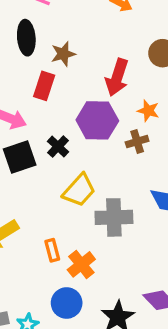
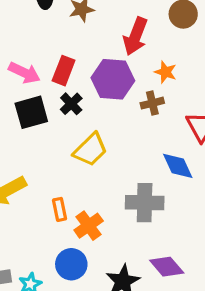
red rectangle: (44, 86) -> (64, 71), moved
gray cross: (114, 217) -> (145, 203), moved

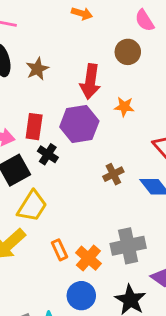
brown cross: (152, 103) -> (113, 174), moved
yellow trapezoid: (90, 150) -> (32, 206), moved
gray cross: (145, 203) -> (128, 246), moved

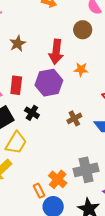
black cross: (48, 154) -> (32, 113), moved
orange rectangle: (60, 250) -> (39, 191), moved

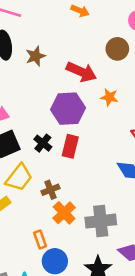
red arrow: (56, 52) -> (81, 72), turned -80
red rectangle: (16, 85) -> (70, 146), moved
brown cross: (74, 118) -> (51, 190), moved
orange cross: (58, 179) -> (64, 213), moved

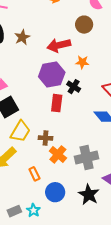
red arrow: (81, 72) -> (59, 45), turned 150
black cross: (43, 143) -> (74, 87), moved
brown cross: (51, 190) -> (45, 138), turned 32
orange rectangle: (40, 239) -> (34, 174), moved

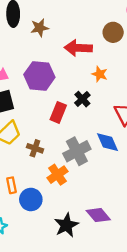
purple hexagon: (52, 75) -> (39, 76), moved
orange cross: (58, 154) -> (57, 175), moved
gray cross: (87, 157) -> (77, 151), moved, turned -30
blue circle: (55, 192) -> (31, 199), moved

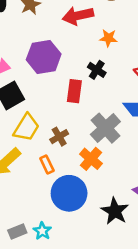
brown cross: (35, 148) -> (59, 137), turned -35
orange rectangle: (11, 185) -> (47, 165), moved
blue circle: (31, 199) -> (69, 193), size x1.4

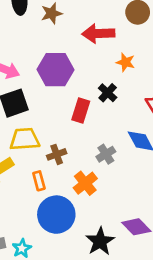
yellow trapezoid: (26, 128) -> (25, 139), turned -136
gray cross: (105, 128) -> (106, 154), size x0.6

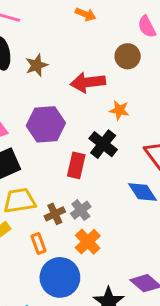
black cross: (108, 93) -> (103, 144), size x1.4
gray cross: (106, 154) -> (81, 210), moved

